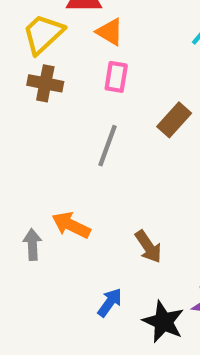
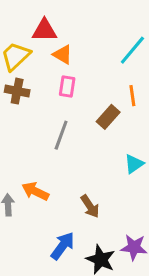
blue arrow: (110, 302) -> (63, 246), size x1.4

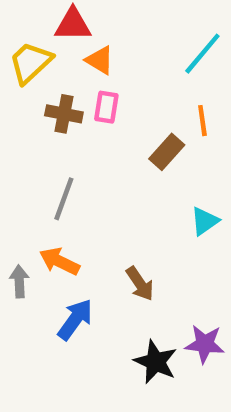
brown cross: (17, 91) -> (64, 114), moved
gray line: (61, 135) -> (64, 199), moved
blue arrow: (63, 246) -> (75, 319), moved

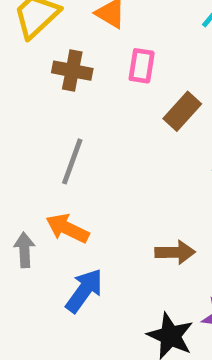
pink rectangle: (106, 107) -> (142, 66), moved
brown arrow: (140, 284) -> (175, 252), moved, turned -57

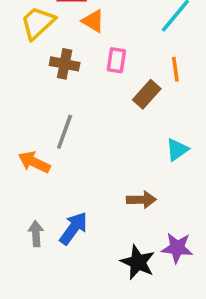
orange arrow: (67, 228) -> (34, 162), moved
gray arrow: (24, 250) -> (36, 234), moved

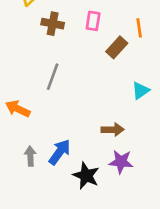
orange arrow: (34, 162) -> (18, 109), moved
purple star: (177, 248) -> (121, 162), moved
black star: (138, 262) -> (86, 176), moved

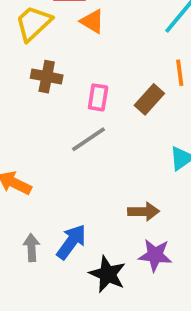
pink rectangle: (93, 21) -> (98, 97), moved
brown cross: (53, 24) -> (47, 77), moved
gray line: (53, 77) -> (89, 139), moved, turned 36

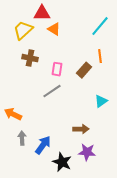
gray arrow: (32, 248) -> (22, 138), moved

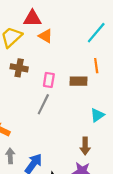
brown rectangle: (84, 70) -> (79, 81), turned 49
gray line: (52, 91) -> (43, 104), turned -30
brown arrow: (81, 129) -> (85, 146), moved, turned 91

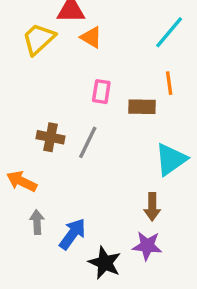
brown cross: (19, 68) -> (50, 137), moved
pink rectangle: (49, 80) -> (101, 92), moved
cyan triangle: (97, 115) -> (171, 159), size x1.5

